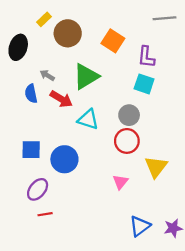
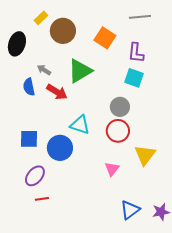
gray line: (165, 18) -> (140, 17), moved
cyan triangle: (88, 119) -> (80, 125), moved

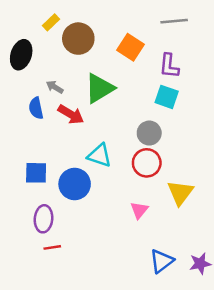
purple ellipse: (35, 176) -> (44, 219), turned -35

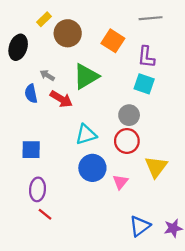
cyan triangle: (99, 155) -> (86, 135), turned -35
blue circle: (75, 184) -> (92, 168), moved
red line: (52, 247) -> (45, 214), turned 48

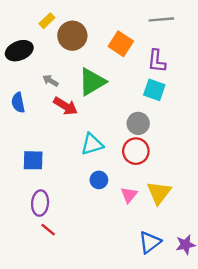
black ellipse: (18, 47) -> (19, 51), turned 50
blue semicircle: (31, 94) -> (18, 103), moved
yellow triangle: (156, 167) -> (159, 193), moved
blue circle: (92, 168) -> (99, 180), size x0.6

